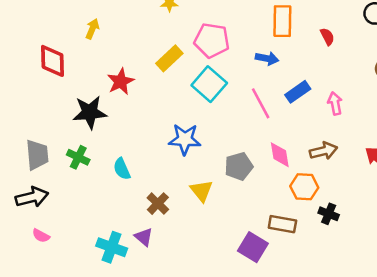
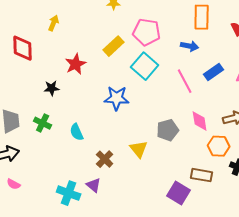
black star: (90, 112) -> (52, 88), size x0.6
blue star: (185, 139) -> (117, 98), moved

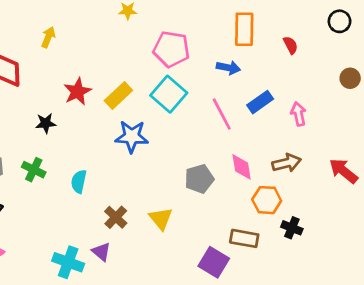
yellow rectangle: (114, 46) -> (118, 95), moved
cyan semicircle: (77, 132) -> (79, 181), turned 36
yellow triangle: (139, 149) -> (161, 219), moved

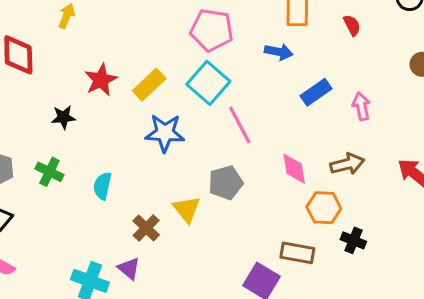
pink line: (222, 114) -> (240, 125), moved
gray pentagon: (199, 179) -> (226, 183), moved
yellow triangle: (161, 219) -> (187, 209), moved

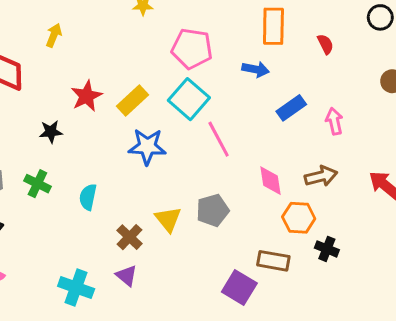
gray pentagon: (226, 183) -> (213, 210), moved
purple triangle: (129, 268) -> (127, 276), moved

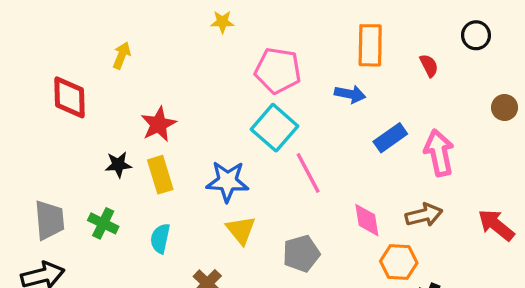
black circle: (380, 17) -> (476, 35), moved
yellow rectangle: (132, 101) -> (160, 175), moved, turned -64
pink arrow: (334, 121) -> (439, 153), size x1.5
yellow triangle: (168, 219) -> (241, 230), moved

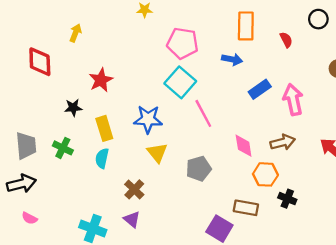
yellow rectangle: (160, 175) -> (104, 128), moved

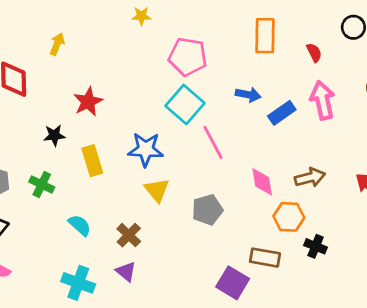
blue arrow: (232, 59) -> (248, 95), moved
pink arrow: (293, 100) -> (323, 100), moved
cyan semicircle: (102, 158) -> (80, 225), moved, turned 120

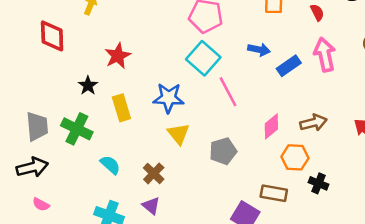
black star: (54, 135) -> (88, 85), turned -30
pink diamond: (262, 182) -> (271, 126), turned 60
green cross: (42, 185) -> (77, 129), size x1.4

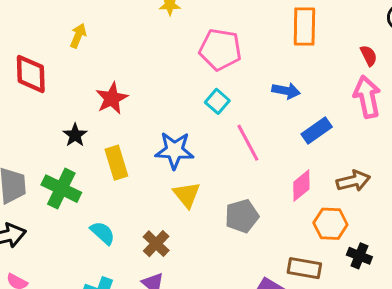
red semicircle: (317, 12) -> (369, 56), moved
cyan square: (203, 58) -> (217, 101), size x0.6
blue rectangle: (289, 66) -> (317, 130), moved

